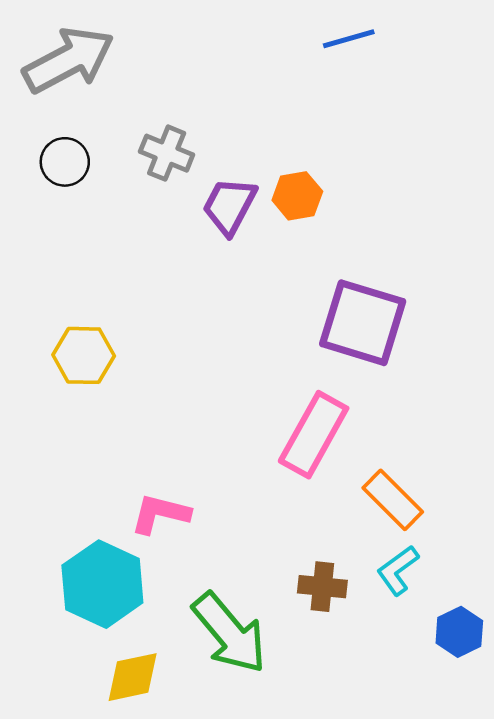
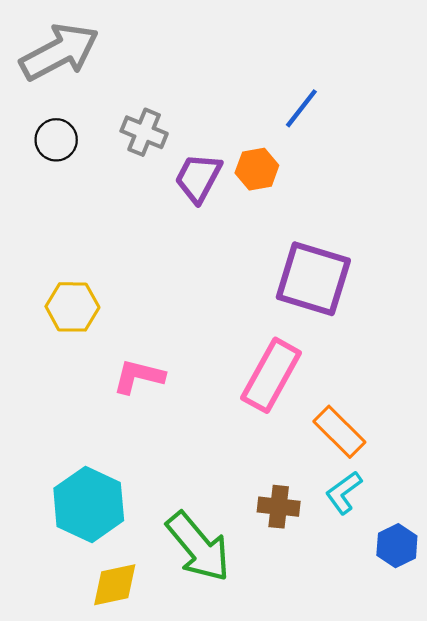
blue line: (349, 39) -> (301, 108), moved, turned -36
pink L-shape: (160, 514) -> (139, 376), moved

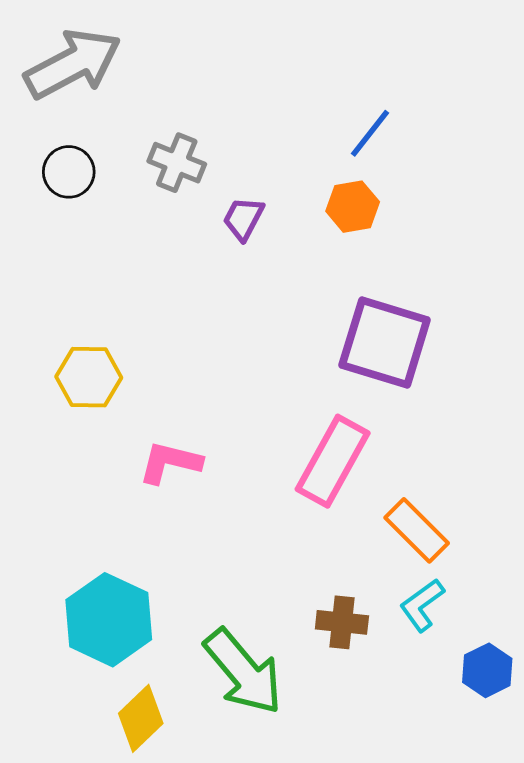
orange hexagon: (257, 169) -> (353, 207), moved
purple trapezoid: (198, 178) -> (243, 219), size x0.7
yellow diamond: (115, 585) -> (141, 718), turned -32

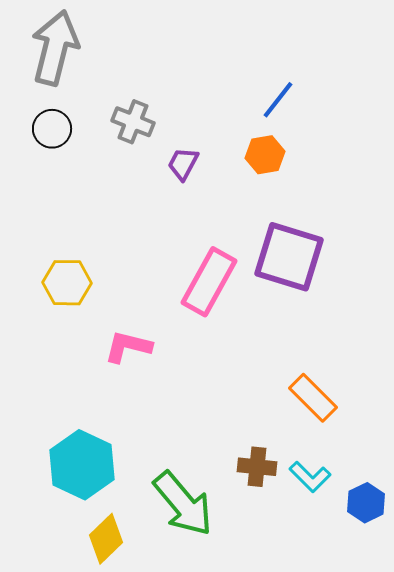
gray arrow: (73, 64) -> (55, 48), turned -48
pink rectangle: (333, 461) -> (209, 282), moved
cyan L-shape: (422, 605) -> (310, 477), moved, turned -99

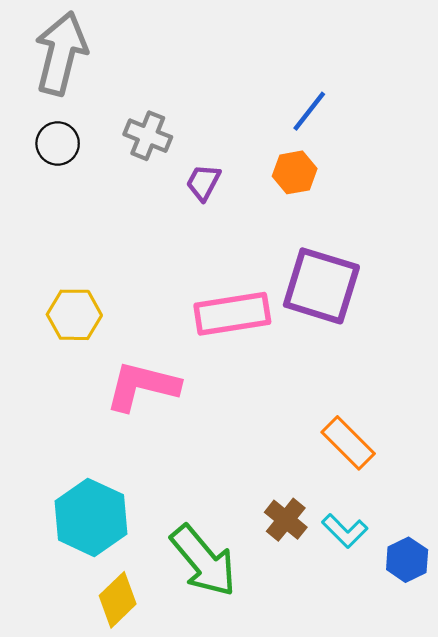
pink rectangle: (209, 282) -> (232, 314), turned 52
pink L-shape: (128, 347) -> (142, 386), size x1.4
brown cross: (257, 467) -> (286, 520), turned 33

